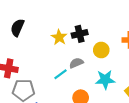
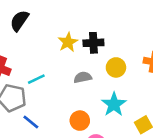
cyan line: (61, 74) -> (36, 79), moved
cyan star: (105, 80) -> (114, 104), turned 30

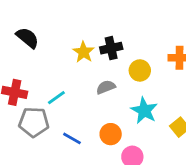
black semicircle: (19, 21) -> (28, 38), turned 105
blue line: (31, 122) -> (72, 138), moved

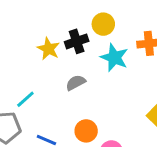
yellow circle: (140, 70) -> (103, 24), moved
cyan star: (144, 110) -> (114, 58), moved

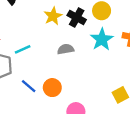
black cross: (77, 41) -> (77, 17), turned 30
orange circle: (86, 131) -> (52, 88), moved

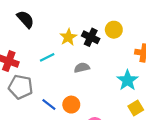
cyan star: (102, 39) -> (127, 80), moved
cyan line: (23, 49) -> (47, 57), moved

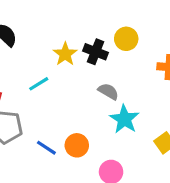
gray semicircle: (82, 68) -> (108, 91), moved, turned 48
cyan star: (127, 80) -> (124, 119), moved

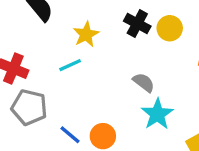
black cross: (96, 52) -> (137, 24), moved
yellow star: (65, 54) -> (86, 34), moved

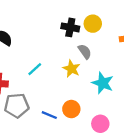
yellow star: (86, 34) -> (71, 69), moved
gray semicircle: (144, 82) -> (85, 51), moved, turned 35

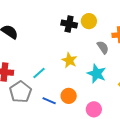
gray semicircle: (85, 51) -> (103, 47), moved
cyan line: (35, 69) -> (39, 73), moved
gray pentagon: (17, 106) -> (20, 92), turned -30

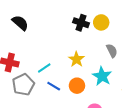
orange circle: (69, 96) -> (77, 86), moved
blue line: (49, 101) -> (54, 86), moved

